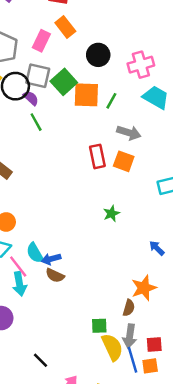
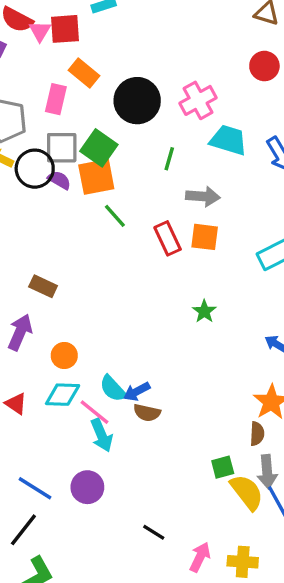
black circle: (98, 55) -> (137, 101), size x1.4
orange square: (86, 95) -> (96, 177), moved
green line: (36, 122) -> (115, 216), moved

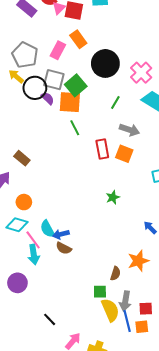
pink cross: (198, 100) -> (141, 73), turned -30
brown semicircle: (257, 434) -> (115, 274), moved

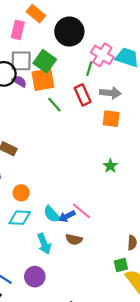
pink cross: (141, 73) -> (102, 55), moved
red rectangle: (102, 149) -> (83, 95), moved
pink line: (33, 240) -> (81, 211), moved
brown semicircle: (64, 248) -> (74, 239), moved

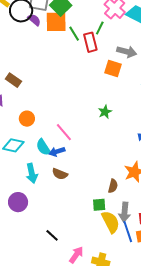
green line: (89, 69) -> (100, 28), moved
gray arrow: (110, 93) -> (127, 52), moved
green line: (54, 105) -> (74, 34), moved
orange circle: (21, 193) -> (27, 119), moved
pink line: (81, 211) -> (64, 132), moved

